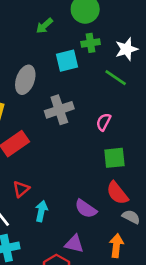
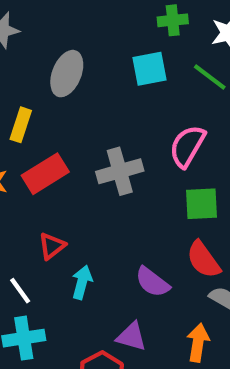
cyan square: (67, 61) -> (149, 69), moved
gray cross: (59, 110) -> (120, 171), moved
pink semicircle: (104, 122) -> (187, 146), size x1.5

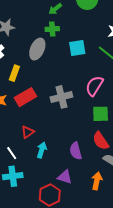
green cross: (173, 20) -> (52, 29), moved
purple semicircle: (152, 282) -> (76, 151), turned 36

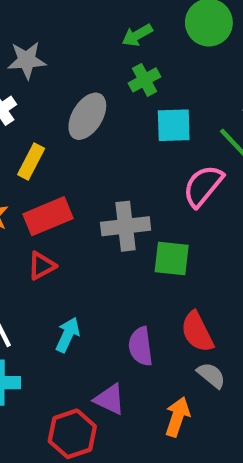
green cross: (52, 29) -> (145, 80), moved, turned -32
pink semicircle: (94, 86) -> (203, 186), moved
green square: (101, 114) -> (172, 259), moved
red triangle: (28, 132) -> (42, 266), moved

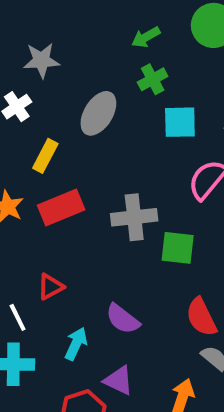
red triangle: (42, 266) -> (51, 287), moved
cyan arrow: (68, 335) -> (76, 344), moved
purple semicircle: (141, 346) -> (123, 319), moved, turned -45

